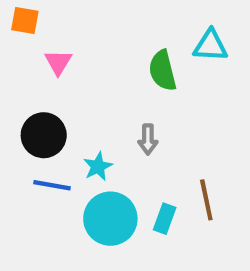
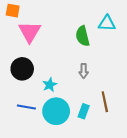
pink triangle: (58, 62) -> (30, 32), size x1.6
gray arrow: (148, 139) -> (84, 71), moved
blue line: (52, 185) -> (26, 107), moved

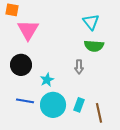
cyan triangle: (107, 23) -> (91, 22), moved, turned 48
green semicircle: (83, 36) -> (94, 46), moved, turned -72
brown line: (105, 102) -> (99, 113), moved

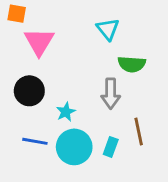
cyan triangle: (91, 22) -> (108, 29), moved
gray arrow: (79, 67) -> (111, 94), size x1.5
brown line: (99, 113) -> (139, 131), moved

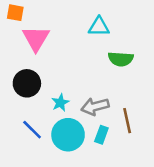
cyan triangle: (108, 29) -> (99, 27), turned -50
gray arrow: (111, 94) -> (95, 106), moved, turned 76
blue line: (35, 141) -> (32, 130), turned 35

